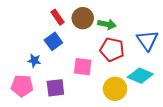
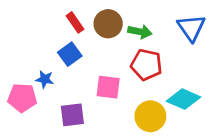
blue triangle: (147, 40) -> (191, 28), moved
pink pentagon: (22, 86) -> (22, 98), moved

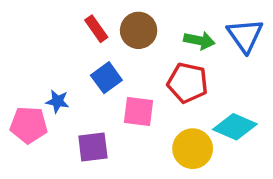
green arrow: (140, 32) -> (199, 40), moved
blue square: (70, 54) -> (106, 78), moved

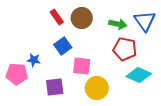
red pentagon: (188, 83) -> (125, 49), moved
yellow circle: (193, 149) -> (97, 88), moved

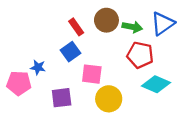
red rectangle: (57, 17) -> (76, 27), moved
brown circle: (82, 18) -> (106, 20), moved
blue triangle: (145, 21) -> (163, 24), turned 30

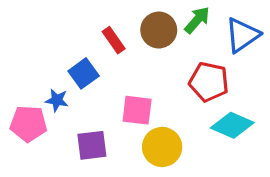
green arrow: (132, 27) -> (197, 20), moved, turned -60
blue square: (71, 52) -> (84, 73), moved

